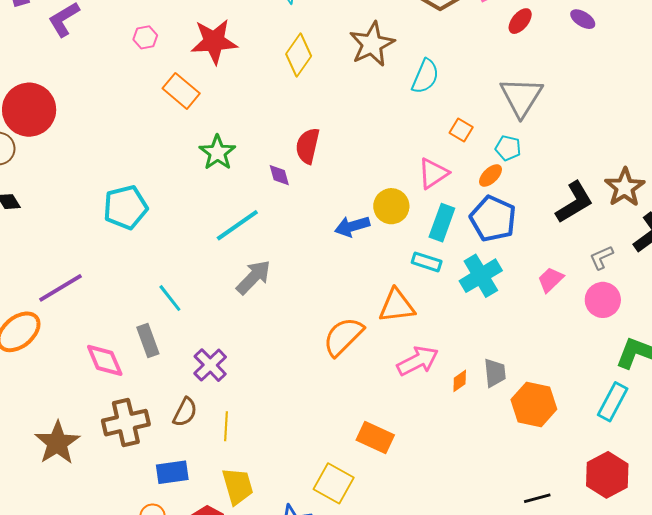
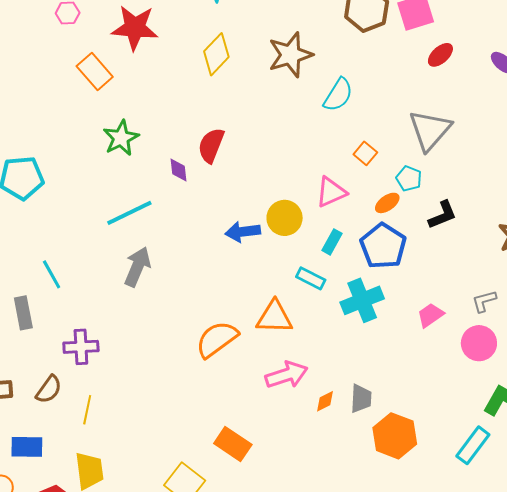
black L-shape: (574, 202) -> (442, 215), moved, size x0.7
cyan rectangle: (442, 223) -> (332, 242), size x0.7
gray arrow: (254, 277) -> (137, 267), turned -30
purple cross: (210, 365) -> (81, 347), turned 32

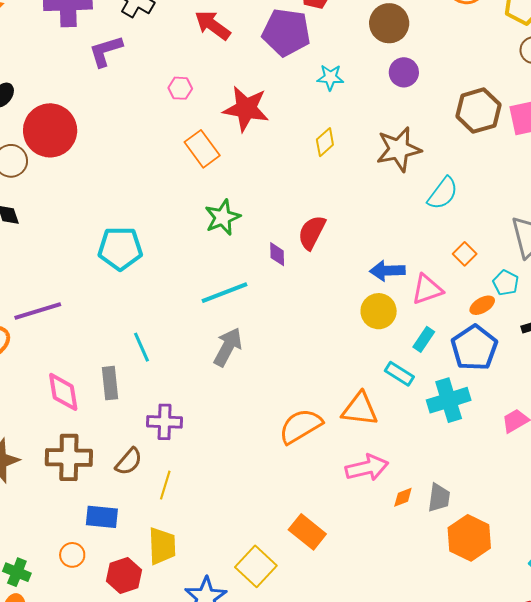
yellow diamond: (216, 54) -> (325, 142), size x0.7
blue arrow: (243, 232) -> (387, 271), moved

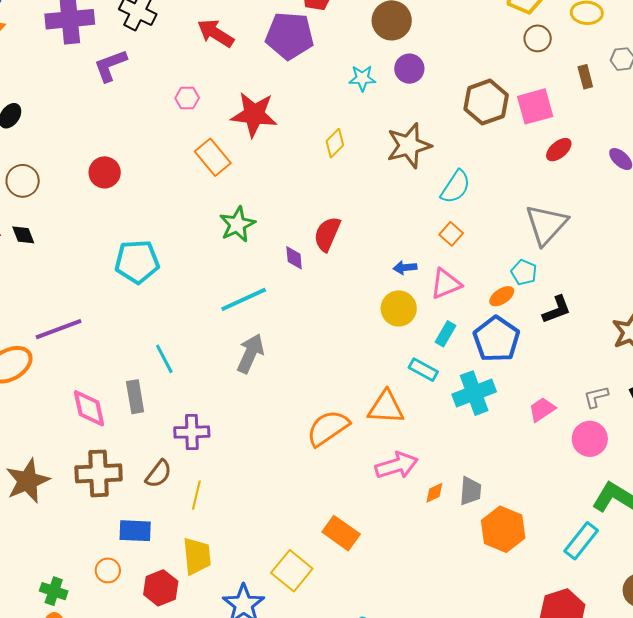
cyan star: (330, 77) -> (362, 78), moved
red circle: (50, 130) -> (105, 172), moved, size x0.6
orange square: (465, 254) -> (451, 234), moved
blue arrow: (387, 271) -> (405, 268), size x0.7

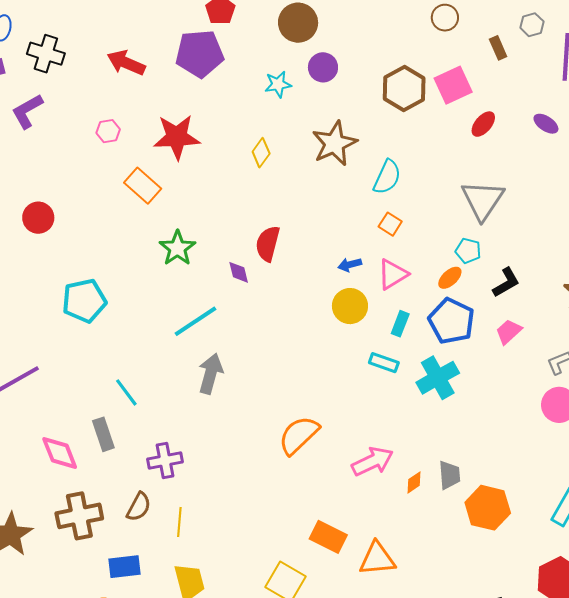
orange triangle: (386, 407) -> (377, 559), moved
pink trapezoid: (542, 409) -> (509, 332), moved

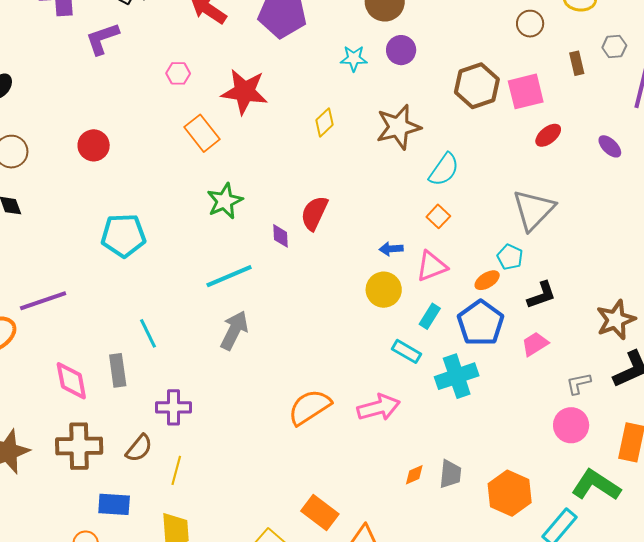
pink arrow: (372, 461) -> (379, 407), moved
orange hexagon: (488, 508) -> (510, 493), moved

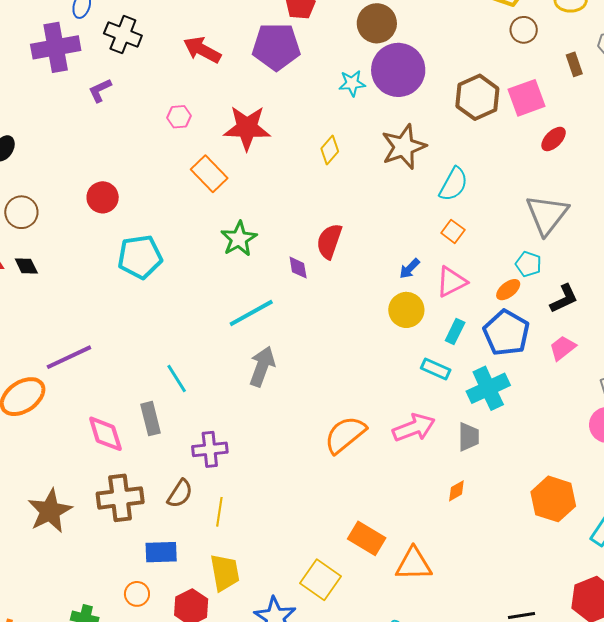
purple L-shape: (102, 39) -> (100, 90), size x0.7
purple circle: (401, 50) -> (398, 70), size x1.8
cyan pentagon: (123, 235) -> (140, 257), moved
blue arrow: (391, 249) -> (409, 269), turned -35
gray trapezoid: (450, 474) -> (469, 437), moved

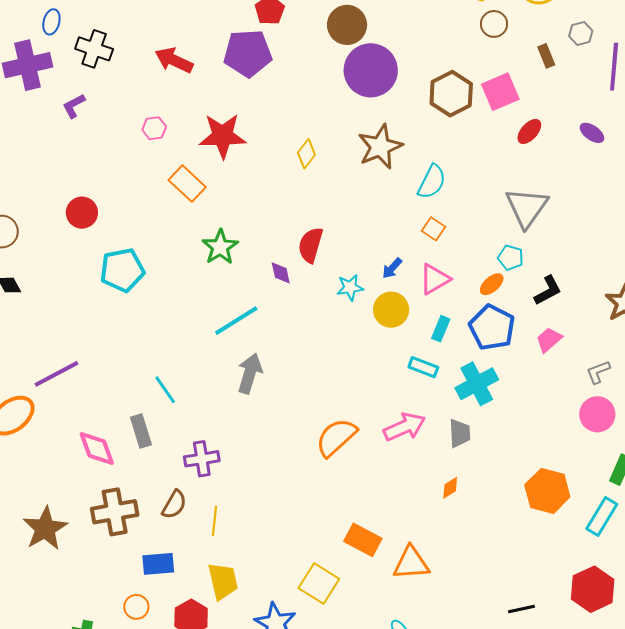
cyan star: (352, 83) -> (350, 287), moved

